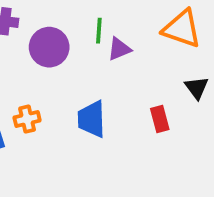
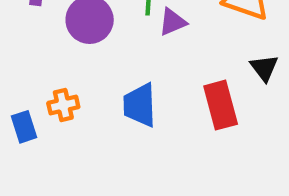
red rectangle: (160, 119) -> (221, 105), size x1.5

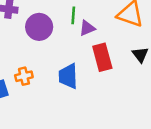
red rectangle: (221, 105) -> (102, 57), moved

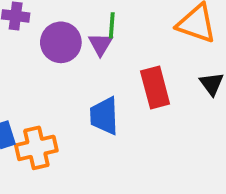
purple triangle: (87, 28) -> (100, 44), moved, turned -36
orange cross: (24, 76) -> (36, 148), moved, size x1.5

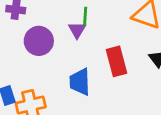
purple circle: (61, 42) -> (39, 41), moved

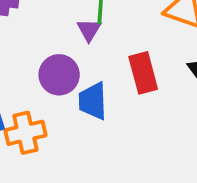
purple circle: (39, 41) -> (59, 75), moved

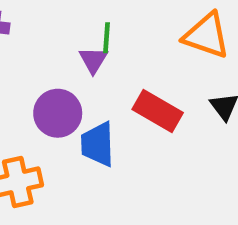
red rectangle: (143, 73) -> (158, 111), turned -45

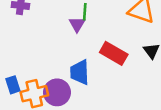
purple circle: (58, 113) -> (57, 92), moved

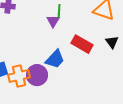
blue trapezoid: (80, 72) -> (55, 59), turned -135

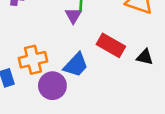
black triangle: (112, 42) -> (145, 57), moved, turned -40
orange cross: (19, 76) -> (33, 60), moved

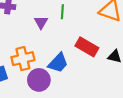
purple triangle: (73, 15) -> (41, 22), moved

